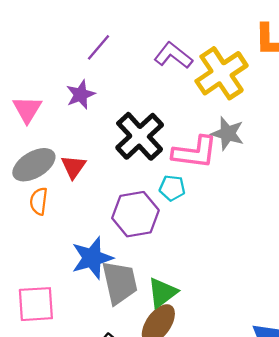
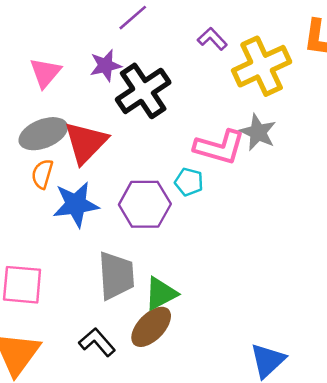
purple L-shape: (173, 55) -> (212, 39), size x0.7
black cross: (140, 136) -> (143, 91), moved
red triangle: (73, 167) -> (86, 142), size x1.6
blue star: (92, 258) -> (76, 204), moved

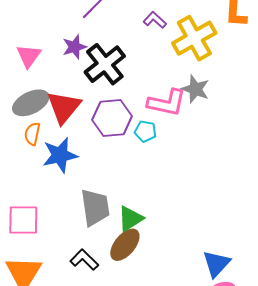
purple hexagon: (145, 204) -> (112, 118), moved

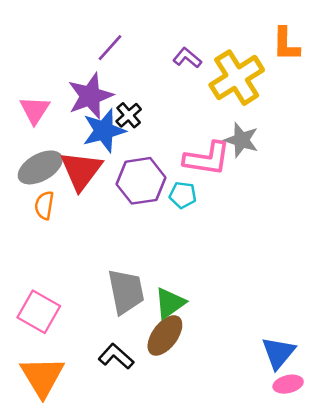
purple star: (74, 47) -> (90, 96), size x1.5
black cross: (105, 64) -> (129, 115), size x0.5
blue star: (60, 155) -> (104, 131), moved
pink square: (23, 220) -> (39, 312), turned 32

